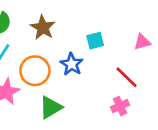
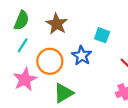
cyan square: (95, 41) -> (102, 35), turned 35

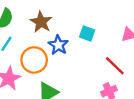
blue star: (82, 56) -> (58, 45), moved

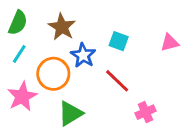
red line: (115, 66) -> (117, 81), moved

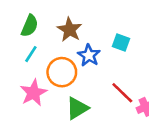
red line: (117, 81) -> (122, 93), moved

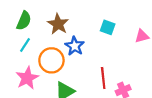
cyan square: (121, 43) -> (108, 27), moved
red line: (122, 93) -> (103, 78), turned 40

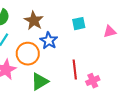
cyan square: (108, 27) -> (79, 24), turned -32

